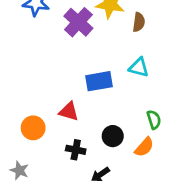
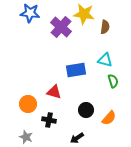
green semicircle: (154, 120) -> (113, 81), moved
black cross: (76, 150) -> (49, 120), moved
gray star: (19, 170) -> (26, 137), moved

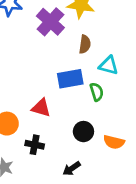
brown semicircle: (105, 27) -> (85, 44), moved
green semicircle: (113, 81) -> (97, 92), moved
orange semicircle: (109, 118) -> (114, 142), turned 63

